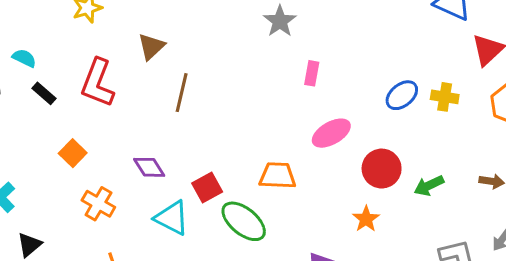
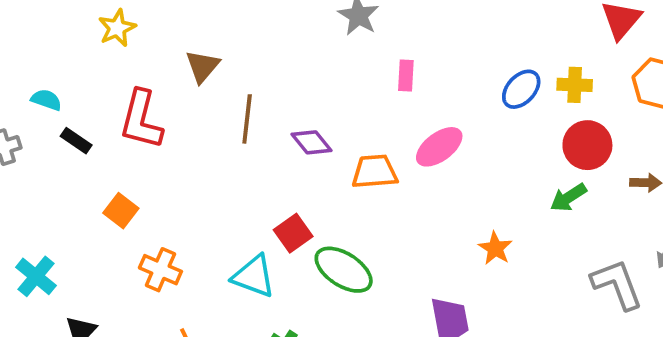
purple diamond: (149, 167) -> (311, 142), moved
red circle: (382, 169) -> (587, 145), moved
orange trapezoid: (278, 176) -> (375, 172), moved

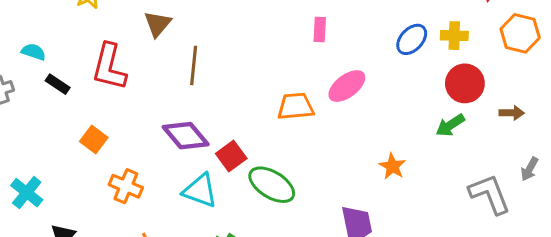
purple diamond: (311, 142) -> (186, 136), moved, size x1.4

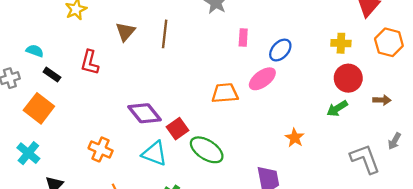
blue ellipse: (412, 39) -> (280, 50), moved
brown line: (194, 65) -> (165, 34), moved
red L-shape: (109, 67) -> (90, 62), size x0.7
orange square: (94, 140) -> (39, 108), moved, size x1.5

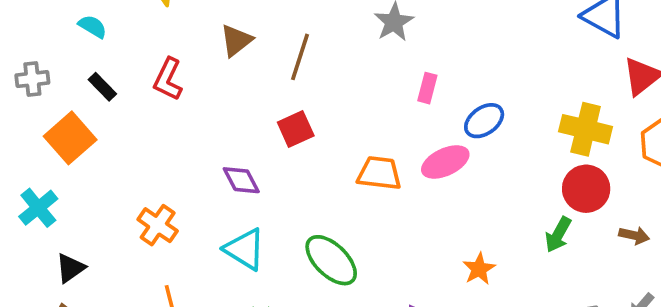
yellow cross: (341, 43) -> (586, 129), size x1.5
cyan semicircle: (35, 51) -> (93, 26), moved
green arrow: (337, 108) -> (558, 235), turned -40
purple diamond: (145, 113) -> (241, 180), size x0.7
red square: (177, 129) -> (296, 129), moved

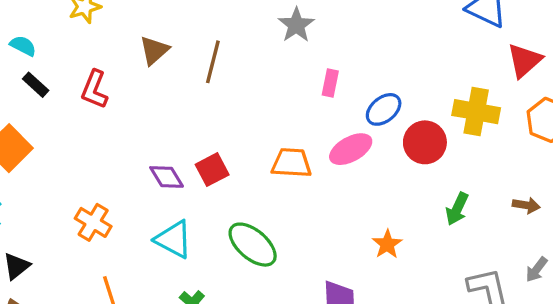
black rectangle: (102, 87) -> (36, 85), moved
red square: (296, 129) -> (212, 170), moved
red circle: (586, 189) -> (425, 142), moved

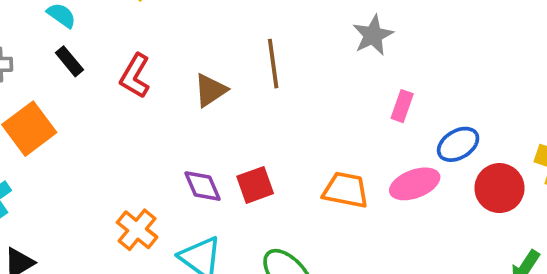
brown triangle: (154, 50) -> (210, 90), moved
brown line: (213, 62) -> (273, 64), turned -30
orange cross: (93, 222) -> (137, 230), moved

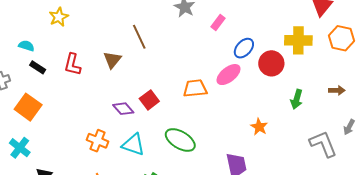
pink rectangle: (402, 106) -> (218, 22), moved, turned 35

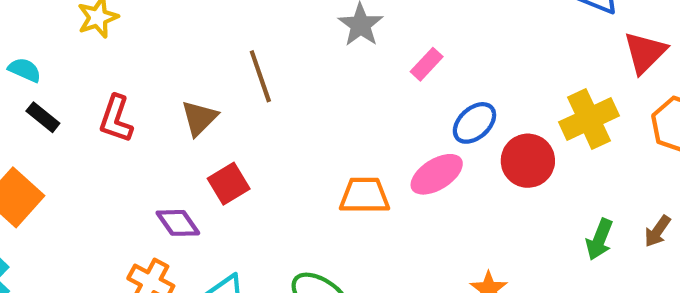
yellow cross: (298, 40) -> (589, 119), turned -32
brown arrow: (337, 90) -> (657, 231), turned 119
green arrow: (297, 99) -> (599, 239), moved
red square: (149, 100) -> (229, 184), moved
purple diamond: (123, 109) -> (178, 223), moved

